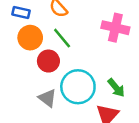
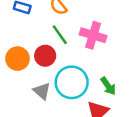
pink cross: (115, 28) -> (93, 35), moved
orange circle: (30, 38) -> (17, 59), moved

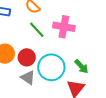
red circle: (45, 56) -> (27, 57), moved

